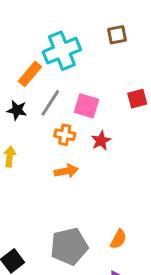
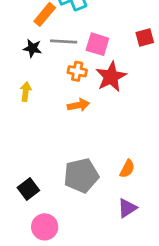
gray line: (50, 103) -> (64, 41), turned 60
red star: (101, 141) -> (111, 77), size x1.6

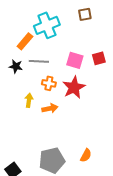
pink square: (97, 44) -> (75, 60), moved
yellow arrow: (26, 92) -> (29, 100), moved

